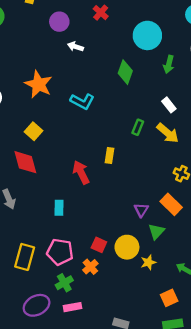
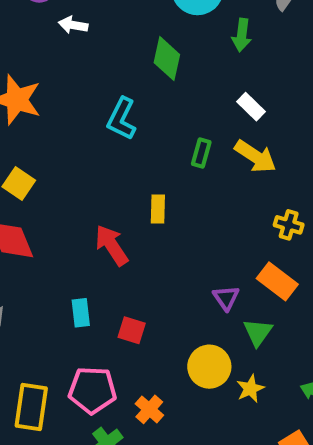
cyan L-shape: (82, 101) -> (122, 119), moved, turned 95
red square: (99, 245) -> (132, 330), moved

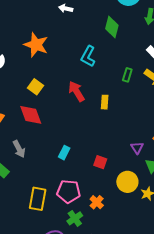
red arrow: (112, 245) -> (76, 91), moved
cyan rectangle: (81, 313) -> (64, 153), turned 32
red square: (132, 330) -> (100, 162), moved

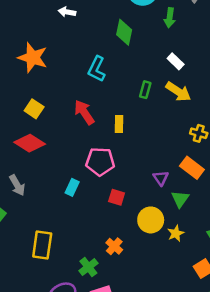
red diamond: (31, 115) -> (30, 143), turned -35
pink pentagon: (69, 191) -> (100, 162), moved

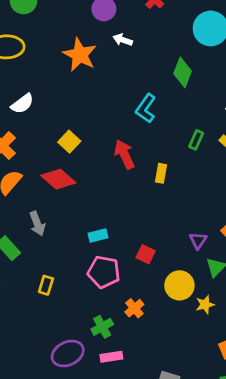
orange star: (33, 58) -> (80, 55), moved
pink pentagon: (100, 162) -> (104, 272), moved
cyan rectangle: (72, 187) -> (98, 236), turned 42
yellow rectangle: (42, 245) -> (46, 285), moved, size x0.6

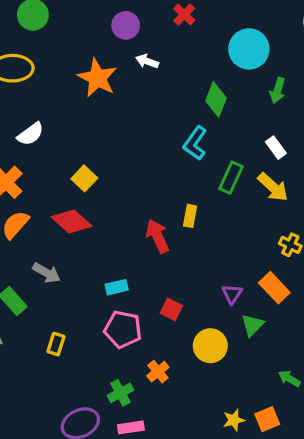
cyan L-shape: (146, 108) -> (195, 143), moved
green rectangle: (196, 140) -> (231, 178), size x1.4
red arrow: (124, 154) -> (157, 236), moved
gray arrow: (37, 224) -> (47, 273), turned -40
yellow star: (205, 305) -> (234, 420), moved

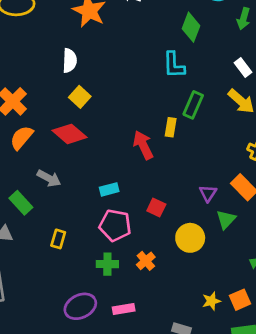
white semicircle: (30, 134) -> (70, 61), moved, turned -50
cyan L-shape: (195, 143) -> (174, 65), turned -36
green rectangle: (231, 178) -> (193, 105), moved
green cross: (120, 393) -> (107, 264), moved, turned 30

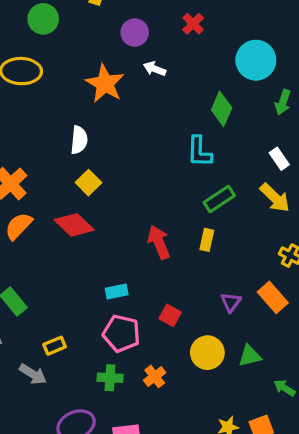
green rectangle: (193, 105) -> (219, 199), turned 30
yellow rectangle: (171, 127) -> (207, 240), moved
gray arrow: (49, 178) -> (33, 374), moved
green triangle: (226, 219) -> (250, 356), moved, turned 30
yellow rectangle: (58, 239) -> (55, 346), turned 48

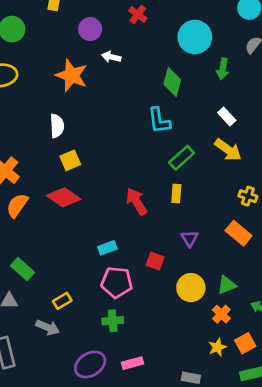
yellow square: (88, 183) -> (70, 160), turned 30
purple triangle: (231, 302) -> (190, 239), moved
orange cross: (155, 376) -> (221, 314), moved

